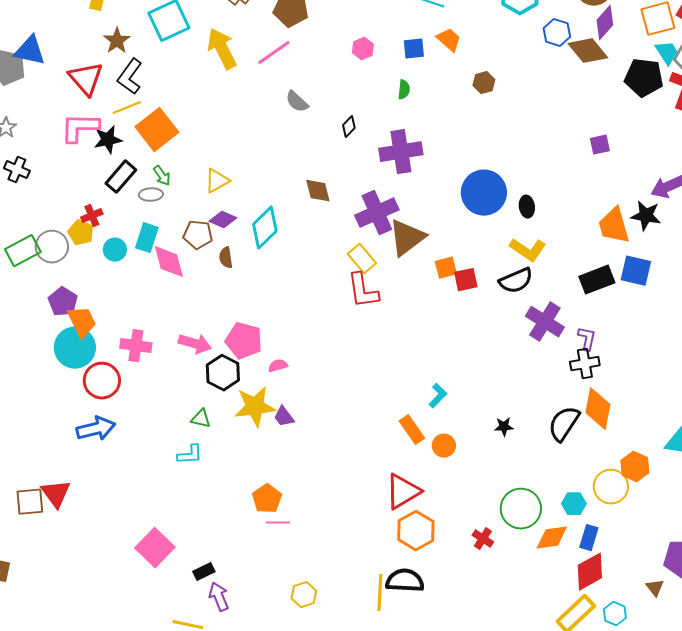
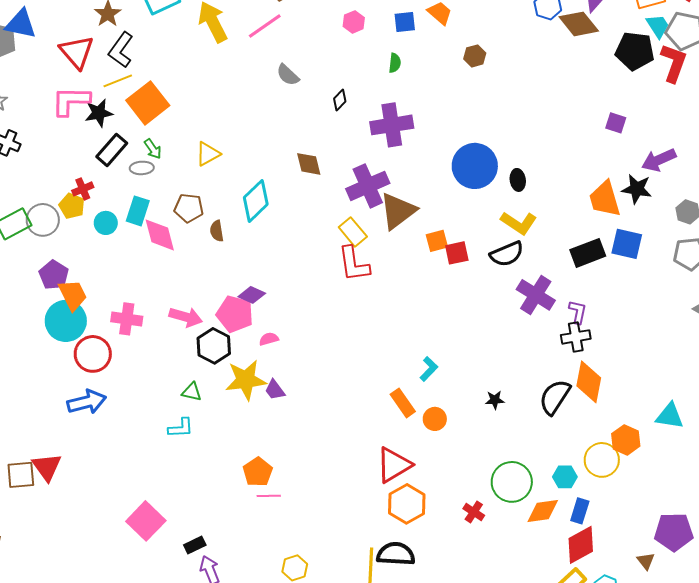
purple square: (600, 145) -> (616, 123), moved, turned 30
purple diamond: (223, 220) -> (252, 295), moved

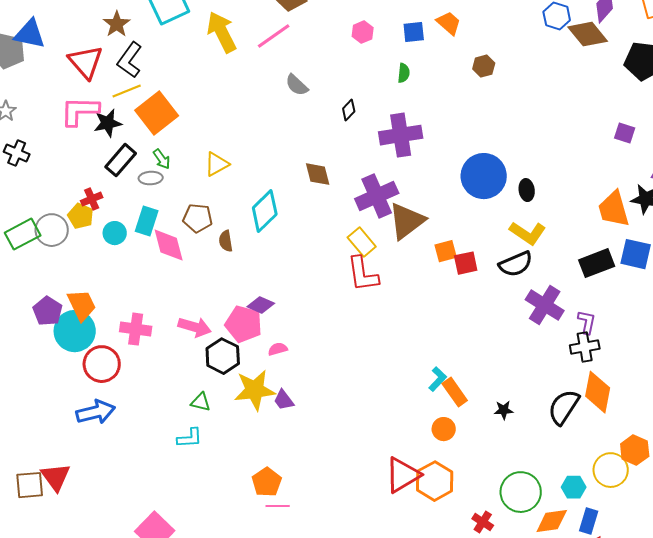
purple pentagon: (54, 275) -> (48, 311), moved
orange rectangle: (403, 403) -> (455, 392), moved
orange hexagon: (407, 504) -> (435, 481), moved

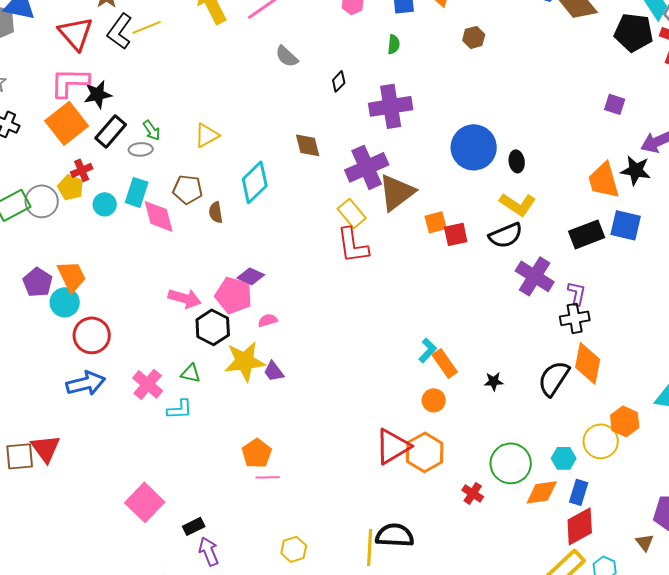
yellow line: (127, 91) -> (147, 27), moved
orange square: (157, 113) -> (67, 123), moved
pink cross: (136, 329) -> (148, 384), moved, turned 32
cyan circle: (75, 331) -> (65, 302), size x0.7

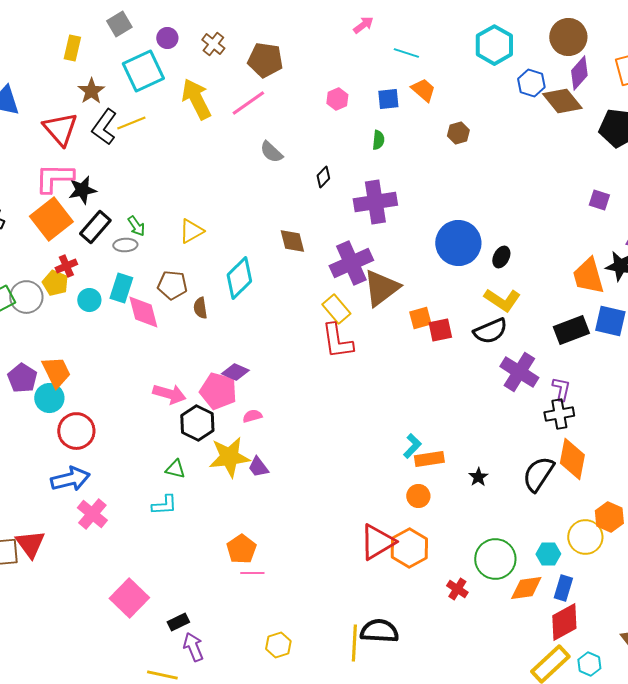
black ellipse: (517, 161) -> (501, 257), turned 35
orange rectangle: (445, 363) -> (429, 459), turned -64
black star: (494, 381) -> (478, 477), turned -30
pink cross: (148, 384) -> (92, 514), moved

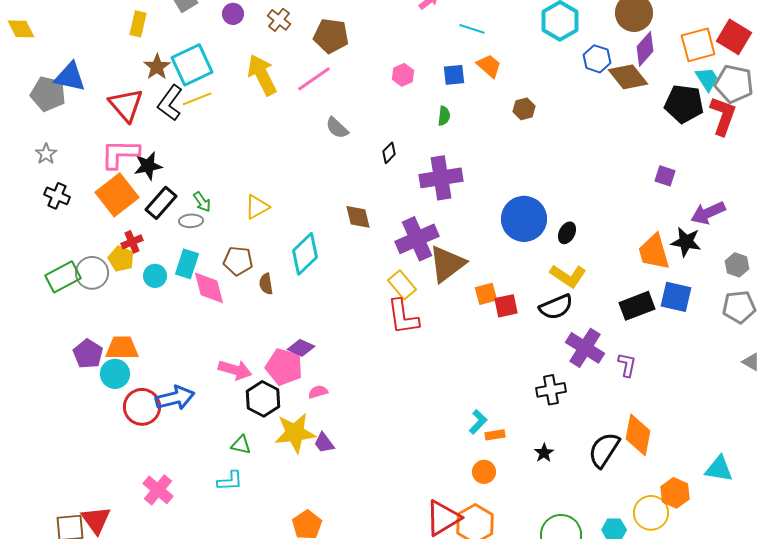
cyan square: (143, 71) -> (192, 65), moved
orange trapezoid: (56, 372) -> (122, 348), turned -64
black cross: (559, 414) -> (551, 390), moved
orange rectangle: (429, 459) -> (495, 435), size x0.7
blue arrow: (70, 479) -> (175, 398), moved

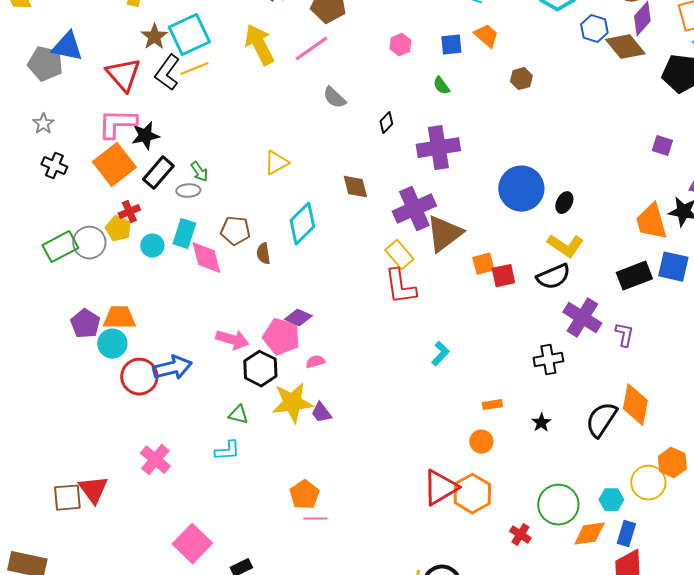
green semicircle: (444, 116) -> (441, 86), turned 138
yellow triangle: (257, 207) -> (276, 163), moved
cyan L-shape: (478, 422) -> (440, 354), moved

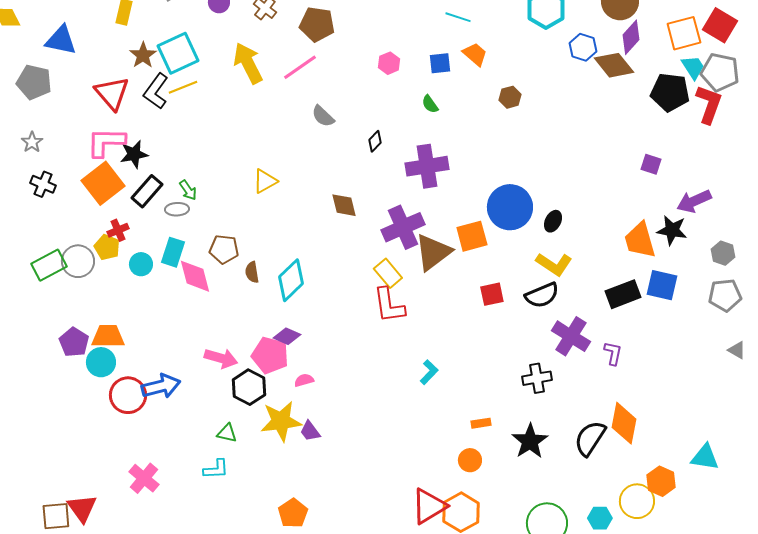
blue triangle: (67, 47) -> (61, 40), moved
cyan diamond: (302, 224) -> (291, 280), moved
orange square: (483, 264) -> (472, 236), moved, size x1.4
black star: (541, 423) -> (530, 441), size x1.8

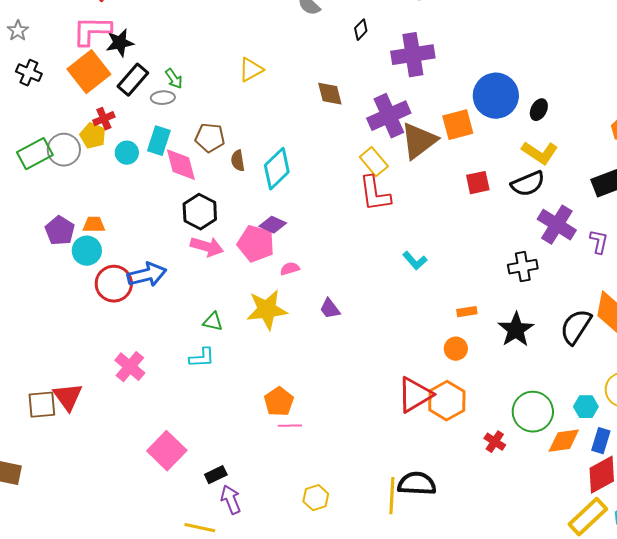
orange trapezoid: (108, 336) -> (94, 225), size x0.7
cyan L-shape: (429, 372) -> (415, 261), turned 95
black hexagon: (249, 387) -> (200, 212), moved
purple trapezoid: (310, 431) -> (330, 309), moved

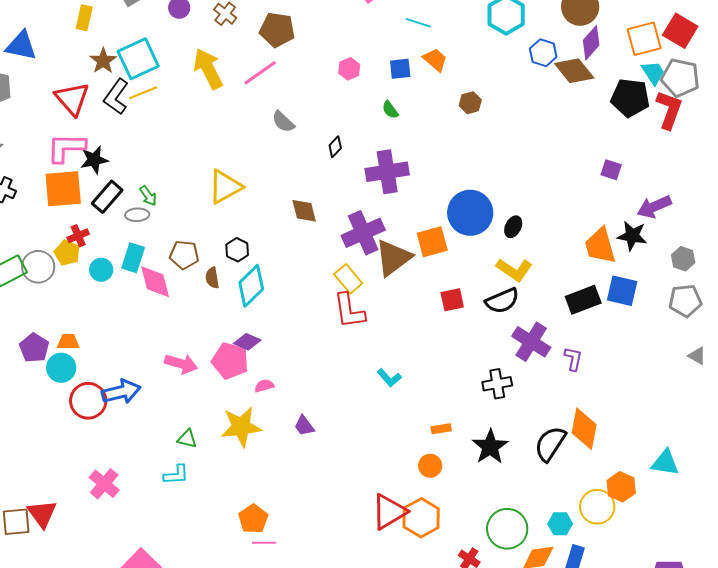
yellow triangle: (251, 70) -> (225, 187), size x1.4
orange square: (89, 72) -> (63, 189), turned 33
black hexagon: (200, 212) -> (237, 250), moved, size x0.7

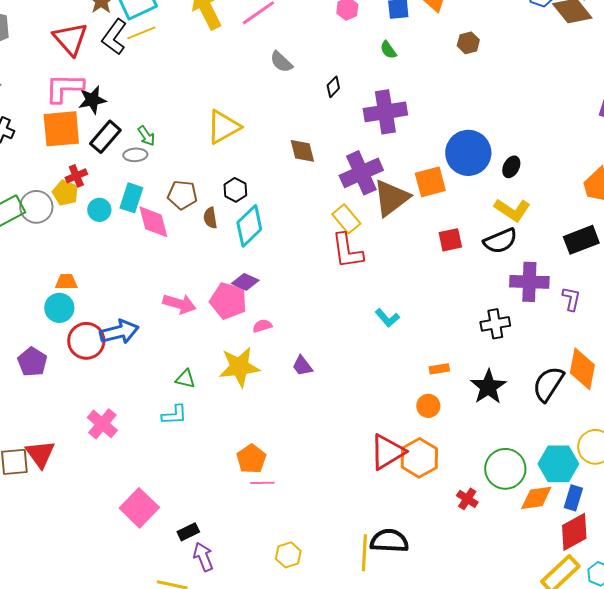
purple cross: (531, 342) -> (529, 282), turned -30
purple pentagon: (34, 348) -> (32, 362), moved
cyan hexagon: (560, 524) -> (558, 464), size x1.6

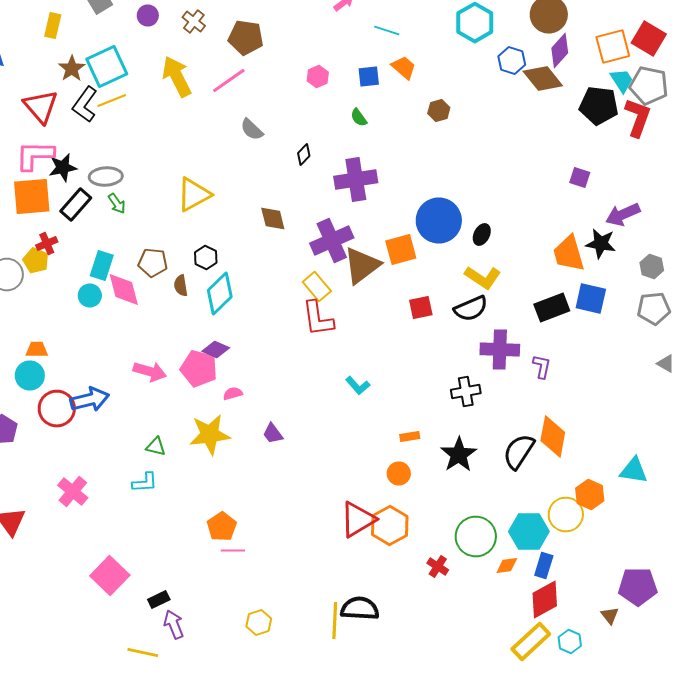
gray ellipse: (135, 155) -> (106, 176), moved, size x1.4
cyan circle: (99, 210) -> (90, 296), moved
orange diamond: (536, 498) -> (507, 566), size x0.7

